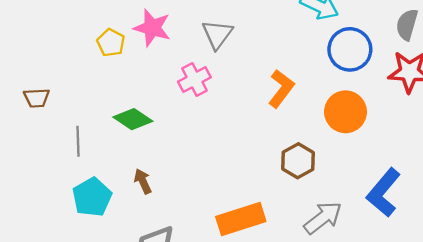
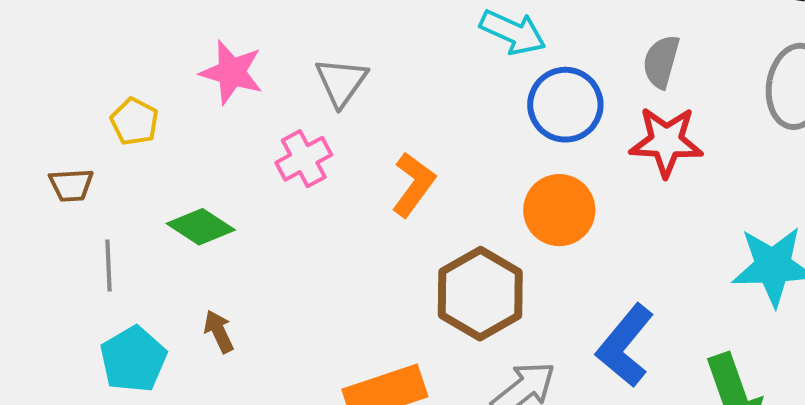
yellow pentagon: (111, 43) -> (134, 122), moved
orange L-shape: (281, 89) -> (413, 184), moved
brown trapezoid: (37, 98) -> (71, 185), moved
brown hexagon: (298, 161) -> (480, 294), size x1.5

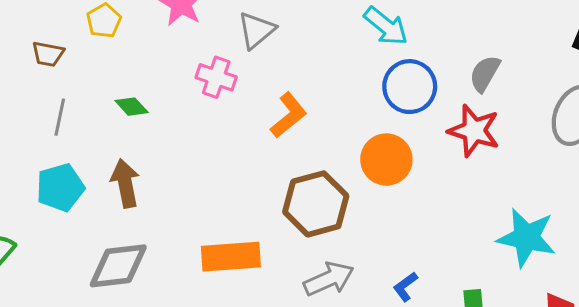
pink cross: (304, 159) -> (216, 77), turned 33
green diamond: (201, 227) -> (132, 107), size x0.7
brown arrow: (219, 331) -> (125, 183), size x1.5
blue L-shape: (625, 346) -> (405, 287), moved, size x0.5

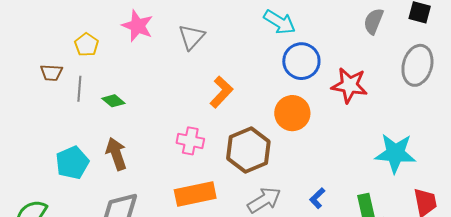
gray semicircle: (485, 74) -> (374, 21), moved
pink cross: (216, 77) -> (190, 141), moved
gray line: (60, 117) -> (79, 89), moved

